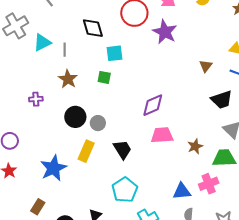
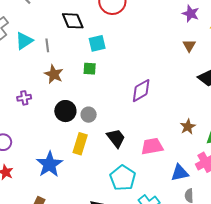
purple star: (165, 32) -> (191, 14), moved, size x0.7
pink trapezoid: (162, 135) -> (152, 146), moved

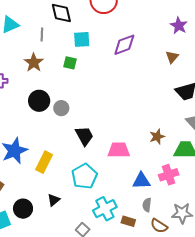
gray line: (47, 45) -> (42, 34), moved
purple diamond: (141, 91) -> (124, 45), moved
yellow rectangle: (80, 144) -> (44, 162), moved

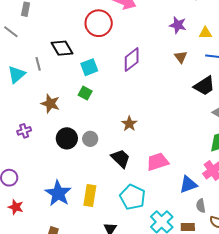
gray line: (42, 34) -> (38, 64), moved
green square: (70, 63) -> (85, 93), turned 32
brown star: (157, 137) -> (129, 124), moved

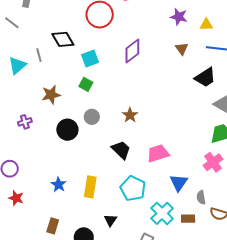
brown star: (50, 104) -> (51, 95), turned -30
gray circle: (90, 139) -> (92, 117), moved
blue triangle: (188, 184) -> (179, 183), moved, turned -36
blue star: (58, 193) -> (59, 185), size x0.6

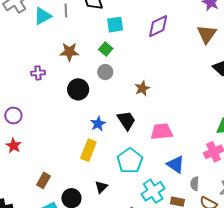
brown triangle: (182, 49) -> (207, 34), size x1.5
gray circle: (92, 117) -> (105, 72), moved
blue triangle: (179, 183) -> (176, 165), turned -42
blue star: (59, 185) -> (98, 124), moved

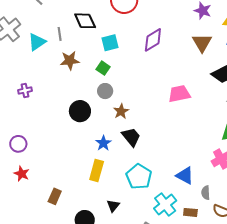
brown star: (69, 52) -> (70, 61), moved
purple cross: (38, 73) -> (25, 90), moved
brown star: (142, 88) -> (121, 111), moved
pink trapezoid: (162, 132) -> (179, 94), moved
brown rectangle: (43, 180) -> (55, 196), moved

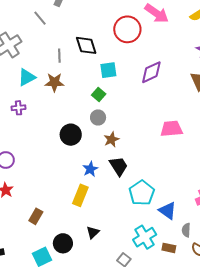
cyan triangle: (37, 42) -> (27, 77), moved
brown star: (70, 61) -> (54, 82), moved
cyan pentagon: (139, 177) -> (142, 193), moved

